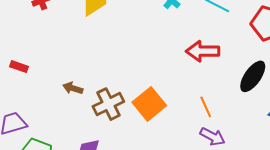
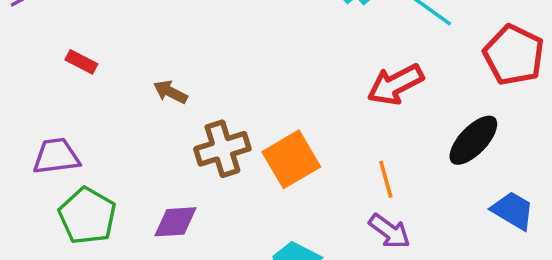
red arrow: (203, 51) -> (395, 84), turned -36
brown arrow: (73, 88) -> (170, 92), moved

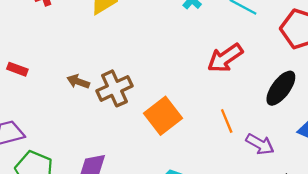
brown cross: (222, 149) -> (114, 88), moved
purple arrow: (390, 231) -> (260, 144), moved

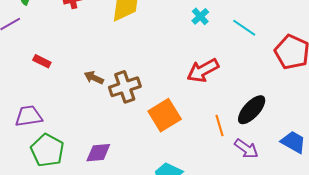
red arrow: (225, 58) -> (203, 70), moved
black ellipse: (281, 88) -> (252, 110), moved

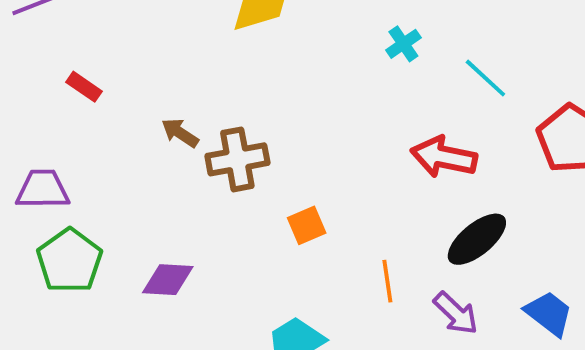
red arrow: (203, 70) -> (444, 157), moved, turned 32
orange square: (165, 115) -> (307, 225), size x0.6
orange line: (219, 126) -> (387, 281), moved

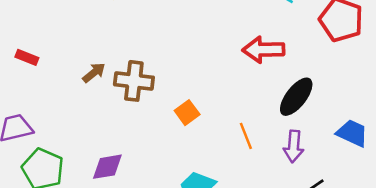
brown arrow: (180, 133) -> (94, 73), turned 120
brown cross: (237, 159) -> (134, 81), turned 30
purple arrow: (456, 313) -> (294, 146), turned 64

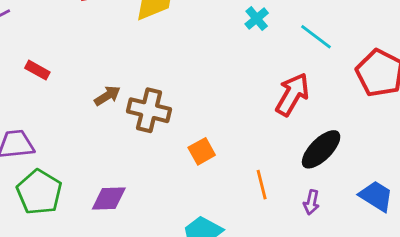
red arrow: (263, 50) -> (292, 94), turned 114
purple arrow: (294, 146) -> (311, 202), size x0.7

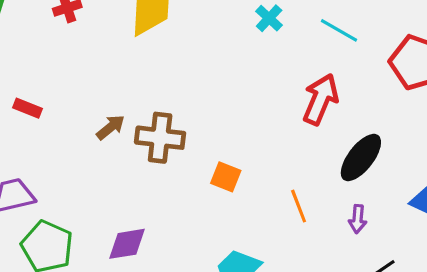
orange square: (202, 151) -> (226, 177), turned -32

